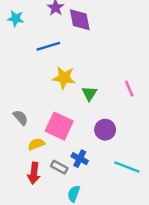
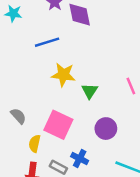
yellow semicircle: (36, 144) -> (35, 144), turned -56

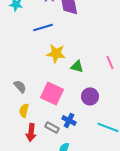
green triangle: (90, 91) -> (77, 66), turned -48
yellow semicircle: (35, 144) -> (24, 110), moved

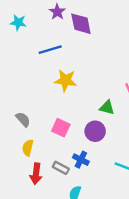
green triangle: (77, 66) -> (107, 108), moved
pink square: (52, 93) -> (61, 128), size x0.7
purple circle: (90, 96) -> (95, 131), moved

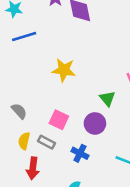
blue line: (50, 50) -> (24, 36), moved
green triangle: (107, 108) -> (107, 99), turned 35
gray rectangle: (61, 168) -> (46, 142), moved

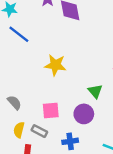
blue line: (24, 36) -> (19, 34), turned 55
pink square: (59, 120) -> (51, 111), turned -30
blue cross: (80, 153) -> (70, 141), turned -35

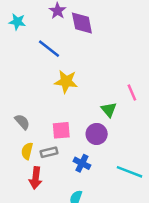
blue line: (19, 34) -> (49, 49), moved
gray rectangle: (39, 131) -> (49, 152), turned -42
blue cross: (70, 141) -> (82, 163), turned 35

